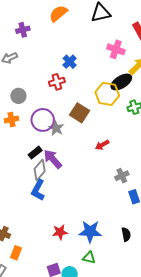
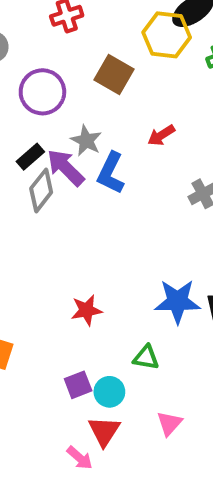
gray star: (56, 128) -> (86, 141), moved
blue L-shape: (38, 190) -> (111, 173), moved
blue star: (90, 232) -> (177, 301), moved

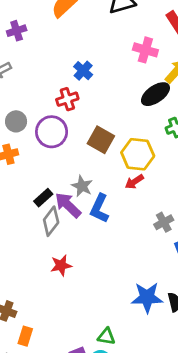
yellow hexagon: (167, 35) -> (138, 154), moved
purple circle: (42, 92) -> (52, 132), moved
red star: (86, 310) -> (61, 265), moved
green triangle: (146, 358) -> (106, 336), moved

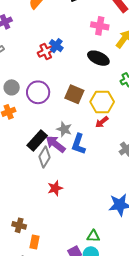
black ellipse: (155, 94) -> (98, 58), moved, turned 65
red cross: (67, 99) -> (46, 51), moved
black rectangle: (43, 198) -> (37, 141), size x1.5

